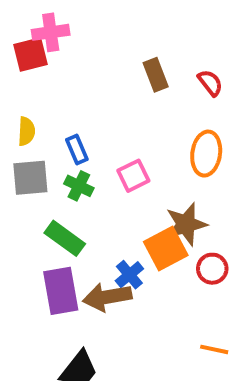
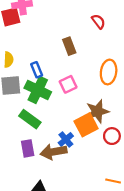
brown rectangle: (156, 75) -> (69, 46), moved
red semicircle: (210, 83) -> (98, 21), moved
green cross: (79, 186) -> (38, 90), size x1.6
purple rectangle: (61, 291) -> (28, 148), size x0.7

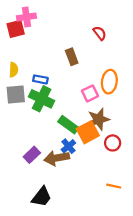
blue rectangle: (37, 70) -> (40, 79), turned -56
pink square: (68, 84) -> (90, 93), moved
green rectangle: (30, 119) -> (68, 125), moved
purple rectangle: (28, 148) -> (32, 155), turned 56

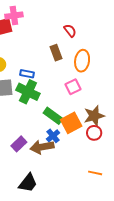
red semicircle: (100, 33) -> (70, 31), moved
orange ellipse: (109, 82) -> (82, 61), moved
brown star: (99, 119) -> (94, 116), moved

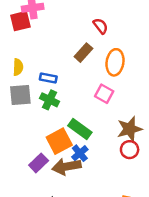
brown rectangle: (56, 53) -> (83, 53), turned 63
pink square: (73, 87) -> (104, 94), turned -35
green cross: (28, 92) -> (50, 100), size x0.7
orange square: (71, 123) -> (59, 141), moved

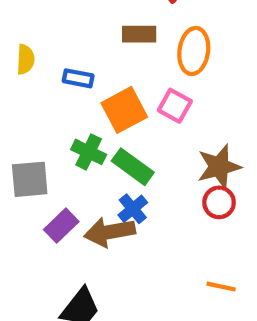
brown rectangle: (83, 53) -> (139, 34), turned 48
gray square: (20, 95) -> (30, 179), moved
green cross: (50, 100) -> (89, 152), moved
orange square: (59, 141) -> (124, 110), moved

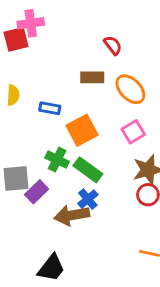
orange ellipse: (194, 51) -> (130, 89), turned -52
pink square: (175, 106) -> (133, 132), moved, turned 30
purple rectangle: (61, 226) -> (37, 192), moved

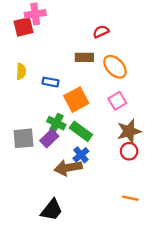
red semicircle: (113, 45) -> (101, 32), turned -77
purple rectangle: (37, 192) -> (49, 138), moved

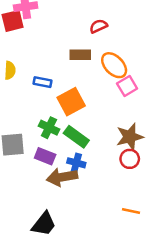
pink square: (117, 101) -> (127, 86), moved
purple rectangle: (49, 138) -> (45, 156), moved, turned 66
blue cross: (81, 155) -> (76, 163), turned -35

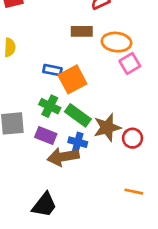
orange ellipse: (114, 65) -> (116, 42), turned -40
blue rectangle: (42, 82) -> (52, 70), moved
brown star: (130, 137) -> (107, 127), moved

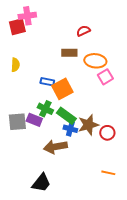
purple rectangle: (46, 135) -> (34, 120), moved
blue cross: (78, 142) -> (70, 129), moved

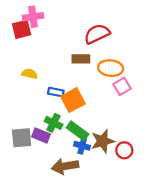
red semicircle: (83, 31) -> (97, 34), size x1.6
yellow semicircle: (15, 65) -> (30, 74), moved, turned -80

